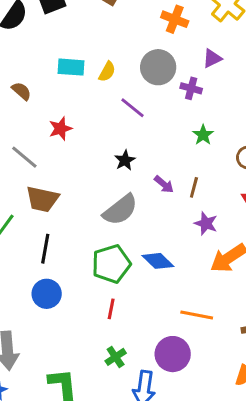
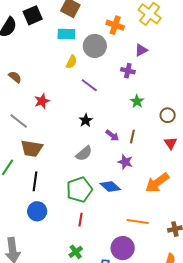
cyan rectangle: (71, 67) -> (66, 34), moved
gray circle: (158, 67) -> (95, 46), moved
gray semicircle: (120, 210) -> (84, 153), size x0.7
purple star: (206, 223) -> (125, 162), moved
green cross: (116, 357) -> (76, 252), moved

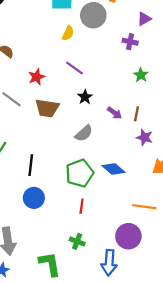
purple line: (89, 85) -> (74, 68), moved
brown trapezoid: (32, 148) -> (47, 108), moved
purple star: (125, 162) -> (145, 137), moved
green cross: (76, 252) -> (77, 241), turned -32

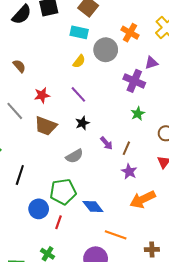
purple cross: (130, 42) -> (134, 81), size x1.5
blue diamond: (113, 169) -> (93, 207), moved
blue circle: (34, 198) -> (39, 209), moved

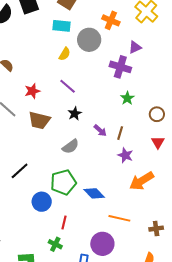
black line: (20, 175) -> (20, 171), turned 36
red line: (58, 222) -> (64, 222), moved

